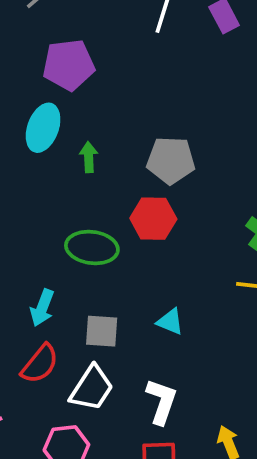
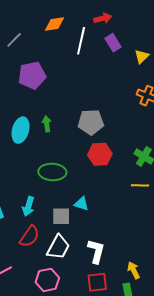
cyan ellipse: (43, 128) -> (21, 130), moved
red hexagon: (153, 219) -> (100, 154), moved
cyan triangle: (170, 322) -> (81, 204), moved

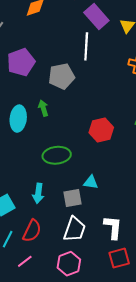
white line: (81, 41) -> (86, 46), moved
purple rectangle: (113, 43) -> (96, 17), size x1.4
gray pentagon: (91, 122) -> (62, 76), moved
red semicircle: (30, 236) -> (32, 231), moved

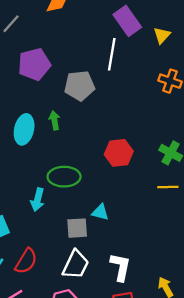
cyan arrow: (38, 193) -> (38, 200), moved

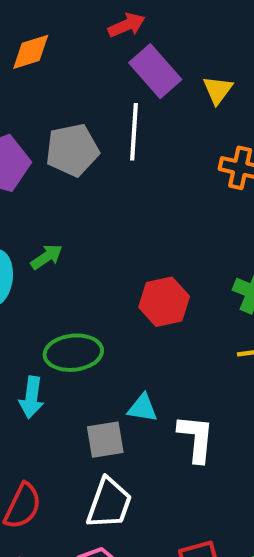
gray pentagon: (79, 86) -> (72, 150), moved
green arrow: (54, 120) -> (47, 257), turned 72
white L-shape: (120, 267) -> (196, 438), moved

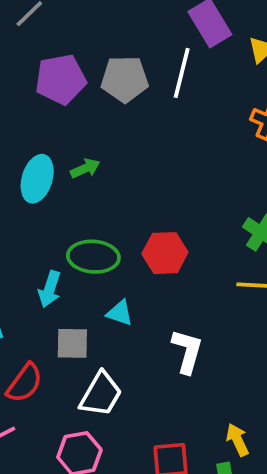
red hexagon: (164, 302) -> (165, 253), moved
cyan triangle: (143, 408) -> (120, 313), moved
gray square: (105, 440) -> (72, 343), moved

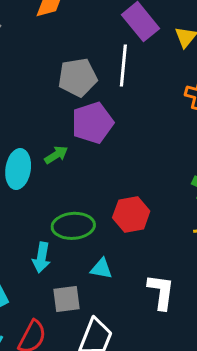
purple pentagon: (61, 79) -> (92, 123), moved

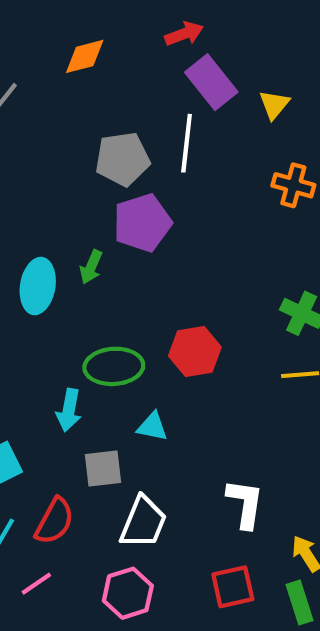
green arrow: (56, 155) -> (91, 267), turned 145
white L-shape: (161, 292) -> (245, 504), moved

